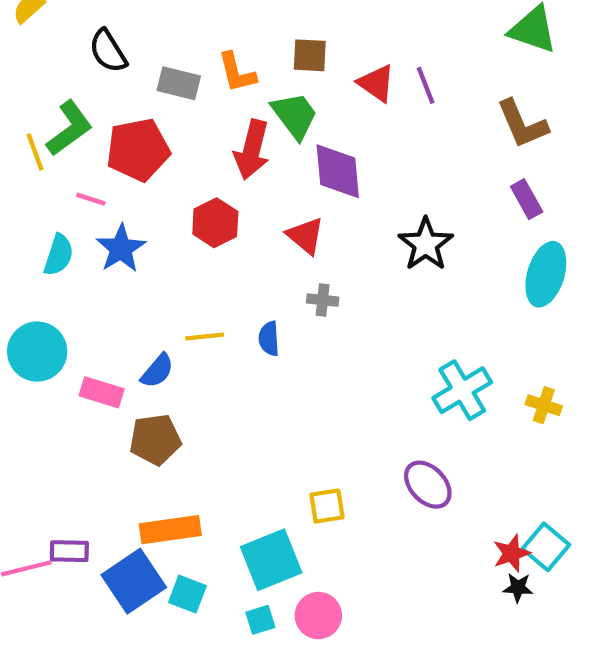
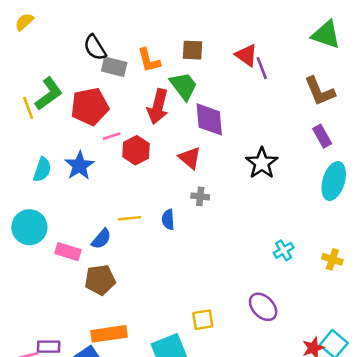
black semicircle: (108, 51) -> (95, 48), moved
red triangle: (376, 83) -> (246, 55), moved
pink line: (91, 199) -> (112, 136), moved, turned -36
cyan cross: (462, 390) -> (284, 250), size x0.6

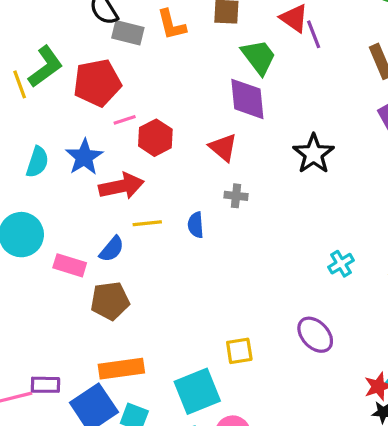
green trapezoid: (183, 86) -> (259, 57), moved
red arrow: (158, 107) -> (121, 186), moved, turned -116

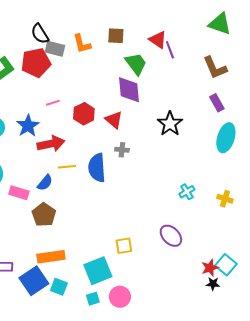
red pentagon: (97, 83) -> (36, 63), moved
red hexagon: (155, 138) -> (84, 114), moved
blue semicircle: (196, 225) -> (97, 168), size x1.8
brown pentagon: (110, 301) -> (44, 215), turned -30

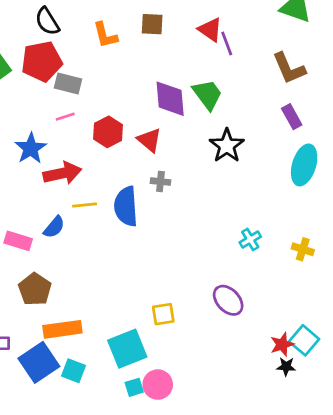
gray rectangle: (55, 49) -> (68, 83), moved
green trapezoid: (136, 64) -> (207, 95), moved
brown pentagon: (44, 215) -> (35, 289), moved
cyan square: (93, 299) -> (134, 387), moved

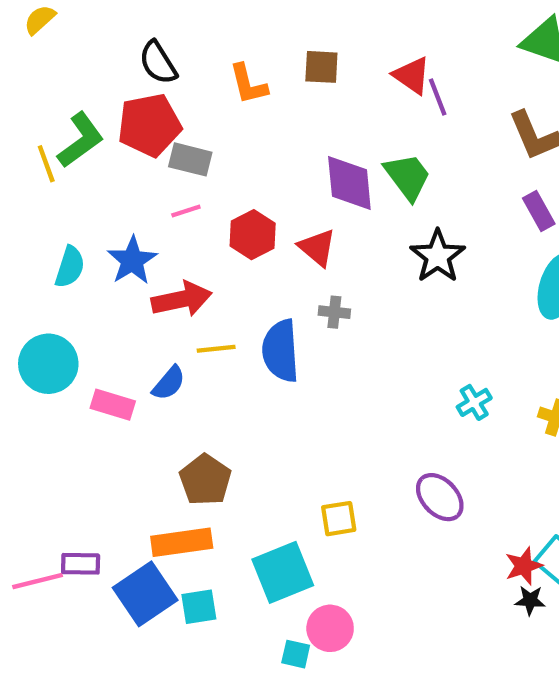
brown pentagon: (35, 289) -> (205, 480), moved
cyan square: (73, 371) -> (199, 607), turned -30
cyan square: (134, 387) -> (296, 654), moved, turned 30

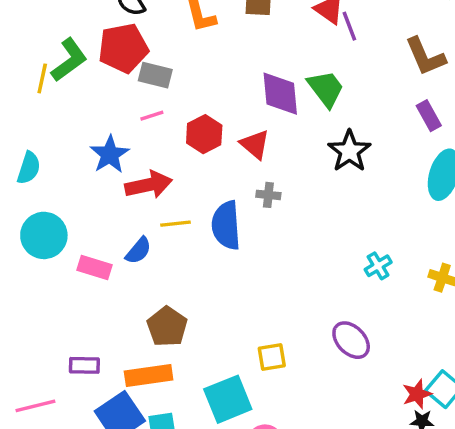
yellow line: (46, 164) -> (42, 78), turned 32
cyan semicircle: (70, 267) -> (29, 168), moved
purple rectangle: (81, 564) -> (84, 365), moved

